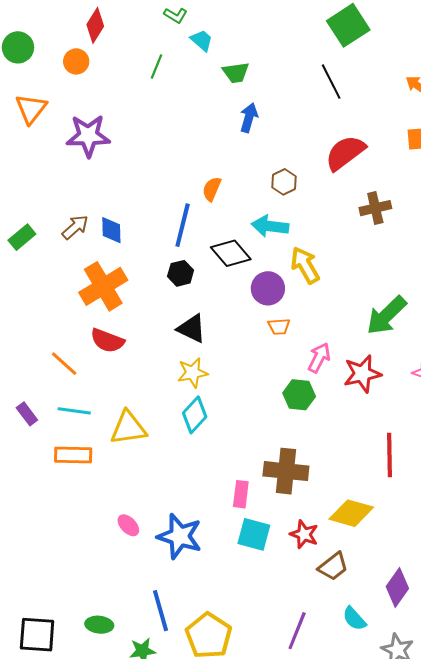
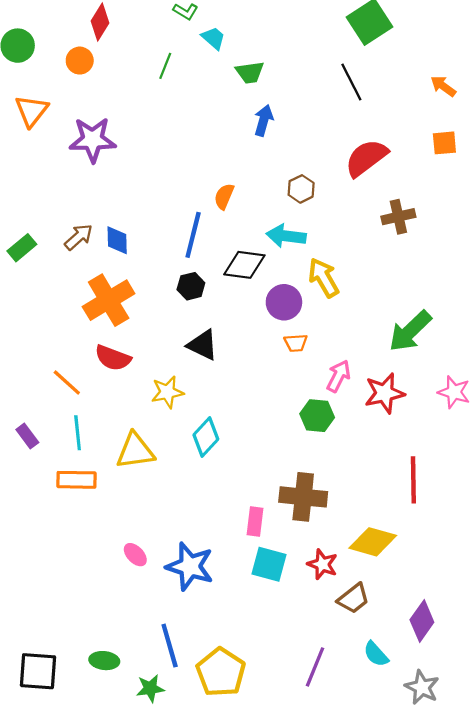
black diamond: (231, 253) -> (244, 265), turned -42
yellow star: (193, 373) -> (167, 392), moved
cyan line: (74, 411) -> (78, 433), turned 76

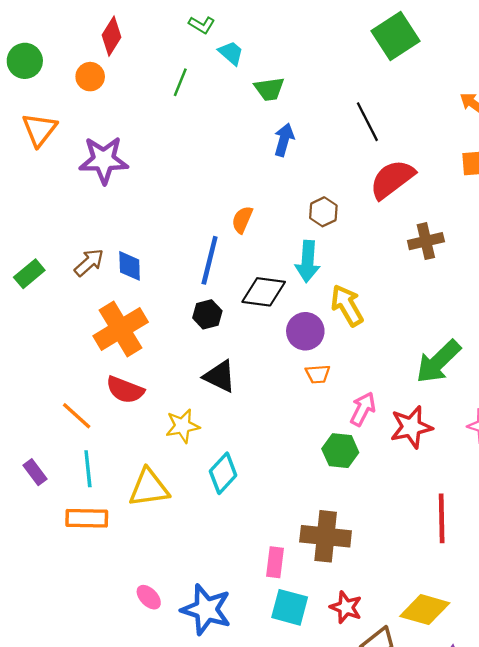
black line: (351, 82) -> (367, 122), moved
cyan arrow: (286, 236) -> (308, 261), turned -93
yellow diamond: (373, 542) -> (425, 610), moved

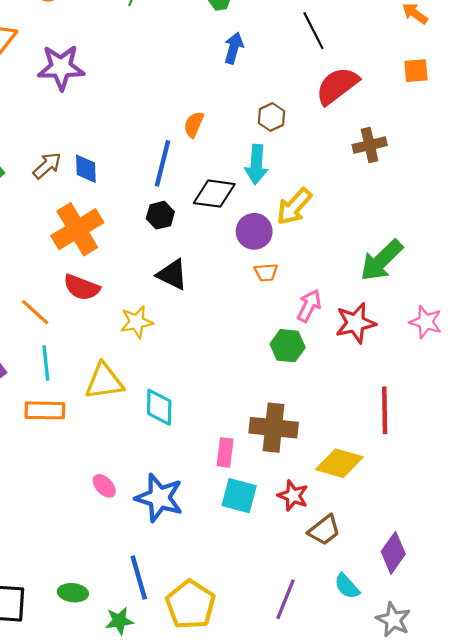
yellow arrow: (347, 305) -> (294, 207), turned -108
cyan diamond: (223, 473) -> (159, 407), moved, turned -42
yellow diamond: (425, 610) -> (339, 463), moved

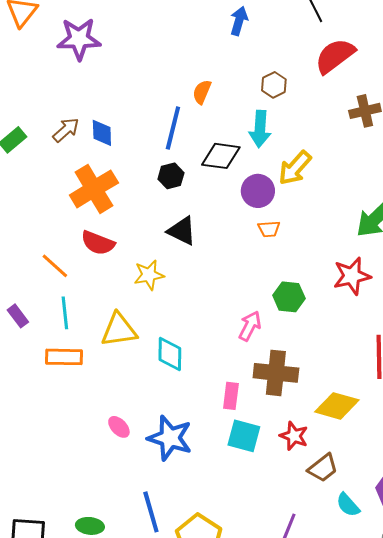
pink arrow: (309, 306) -> (250, 326), moved
cyan semicircle: (347, 586) -> (348, 505), moved

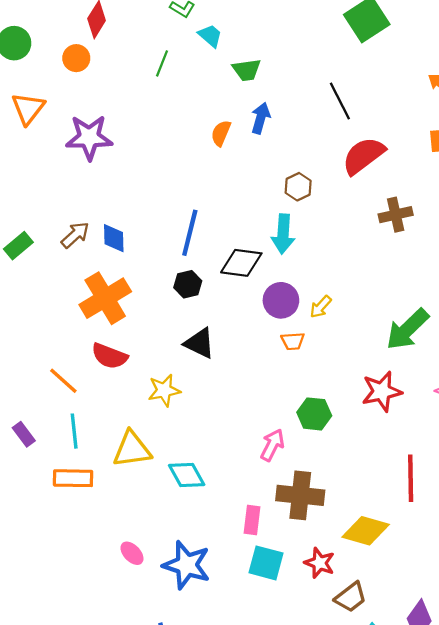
orange semicircle: (202, 92) -> (221, 133), moved
yellow arrow: (295, 168) -> (321, 307), moved, size x0.6
cyan diamond: (170, 354) -> (187, 475), turned -30

